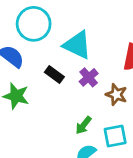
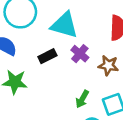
black rectangle: (54, 75) -> (47, 56), turned -54

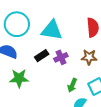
purple cross: (80, 54) -> (61, 57), moved, turned 32

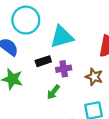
cyan triangle: (52, 30) -> (62, 37), turned -40
green arrow: (72, 85) -> (53, 92), moved

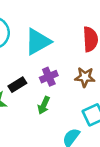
black rectangle: (43, 61) -> (17, 85), moved

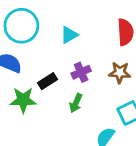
cyan triangle: (38, 42) -> (69, 35), size x0.6

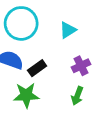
black rectangle: (48, 81) -> (37, 68), moved

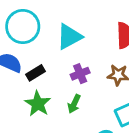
cyan triangle: (68, 30) -> (69, 37), size x1.5
green star: (26, 95) -> (38, 104), moved, turned 30

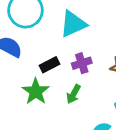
black rectangle: (36, 73) -> (50, 65), moved

